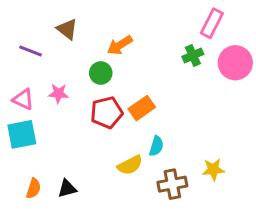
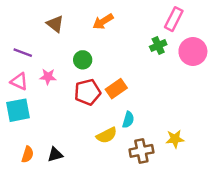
orange arrow: (120, 45) -> (103, 22), moved
purple line: (31, 51) -> (23, 53), moved

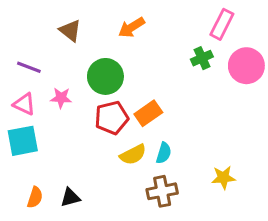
green circle: (83, 60) -> (105, 76), size x1.5
yellow semicircle: (107, 135) -> (133, 155), moved
brown cross: (141, 151) -> (162, 191), moved

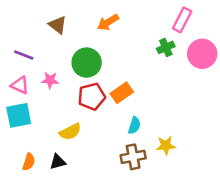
yellow semicircle: (133, 155) -> (70, 132), moved
yellow star: (223, 178) -> (166, 145), moved

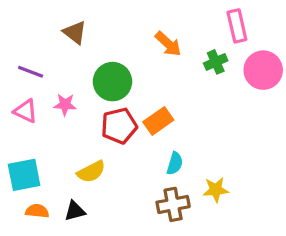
pink rectangle: (182, 20) -> (237, 26), turned -40
orange arrow: (108, 22) -> (168, 44), moved, turned -105
cyan square: (19, 115) -> (24, 175), moved
orange semicircle: (29, 162) -> (37, 211), turned -102

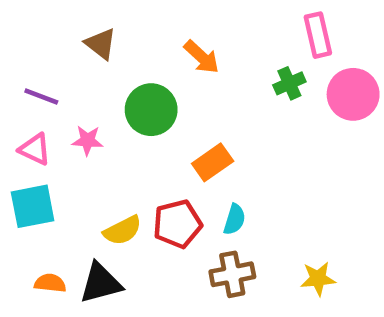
orange arrow: (168, 44) -> (202, 57), moved
red pentagon: (119, 126) -> (177, 224), moved
cyan square: (24, 175) -> (33, 206), moved
yellow star: (216, 190) -> (318, 279), moved
black triangle: (75, 211) -> (101, 283), size x1.5

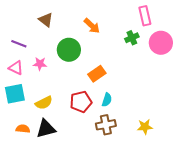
yellow semicircle: (123, 230) -> (44, 103), moved

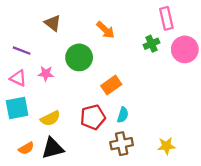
orange semicircle: (23, 129) -> (26, 148), turned 144

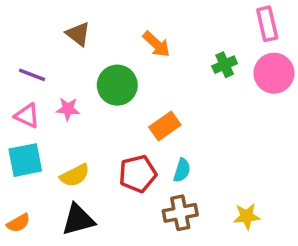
pink rectangle: (166, 18) -> (267, 24), moved
orange semicircle: (26, 148) -> (18, 223), moved

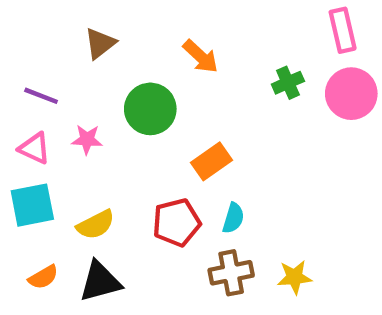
brown triangle: (78, 34) -> (100, 43), turned 44
yellow star: (247, 216) -> (294, 277), moved
orange semicircle: (18, 223) -> (43, 277), moved

